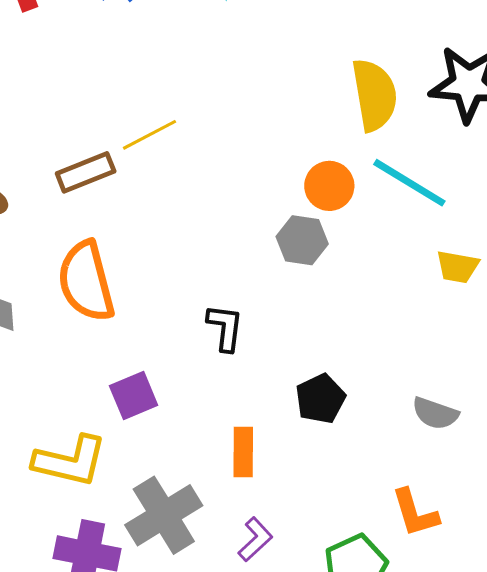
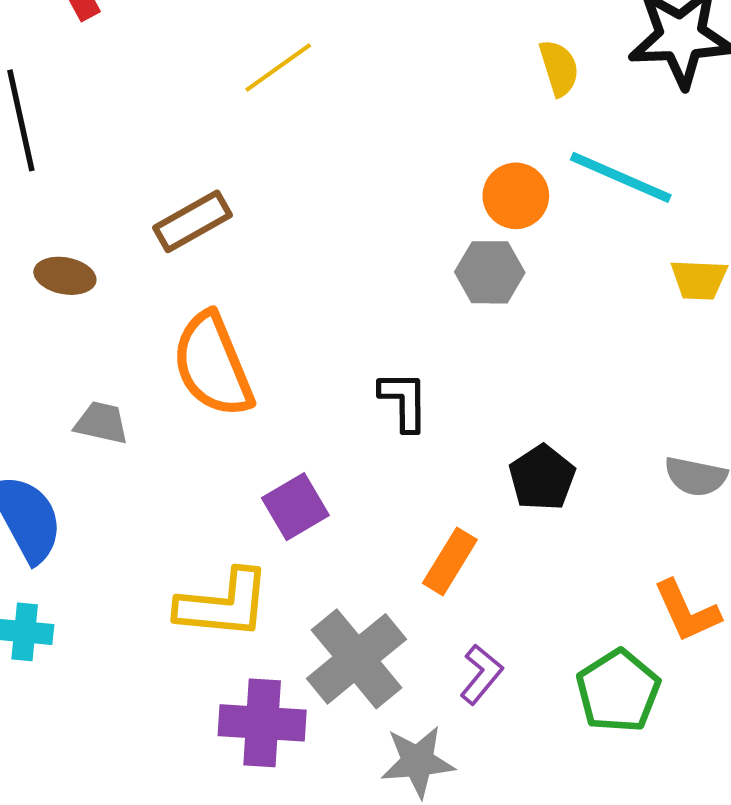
yellow semicircle: (374, 95) -> (559, 68), size x0.6
yellow line: (149, 135) -> (278, 67), moved
orange rectangle: (243, 452) -> (450, 561), turned 39

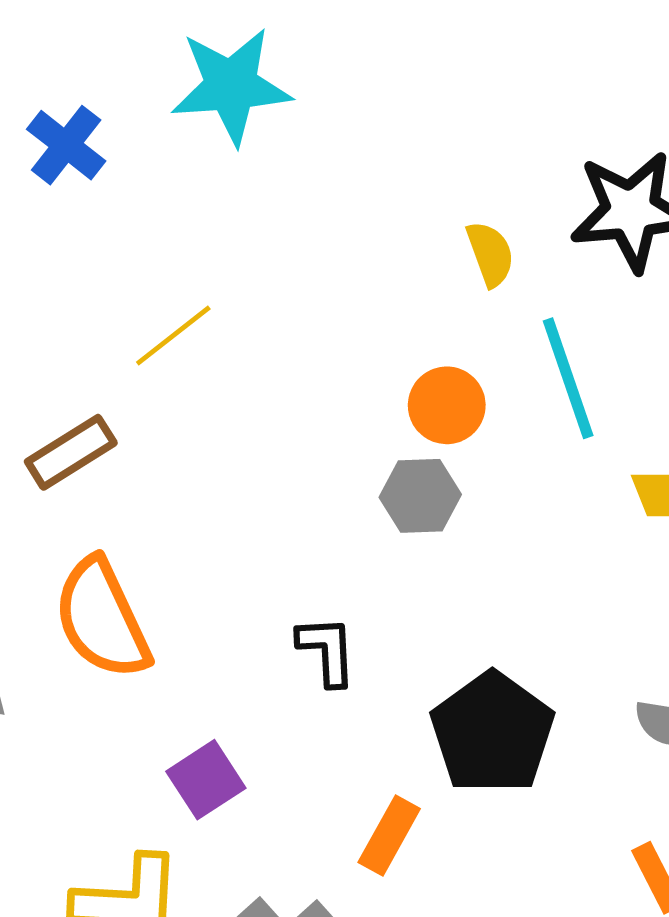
yellow line: (278, 67) -> (173, 336), moved
cyan line: (621, 177) -> (568, 378), turned 50
black pentagon: (542, 478) -> (492, 733), size x1.6

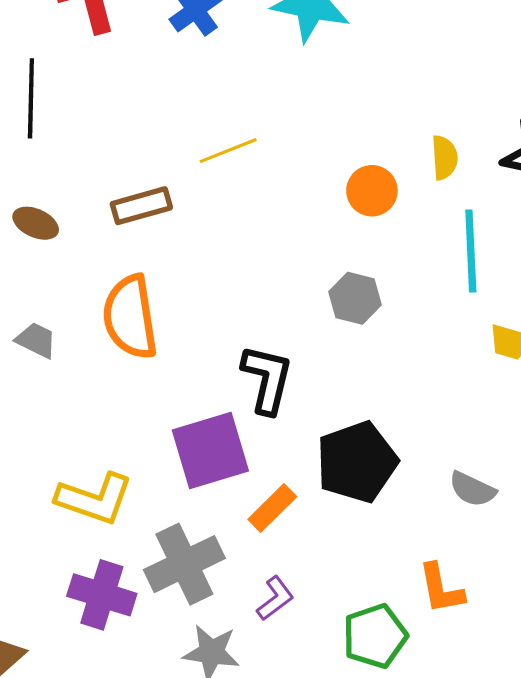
orange circle: (447, 405) -> (372, 191), moved
black L-shape: (327, 651) -> (267, 379), size x1.4
purple square: (206, 780) -> (210, 450), moved, size x1.6

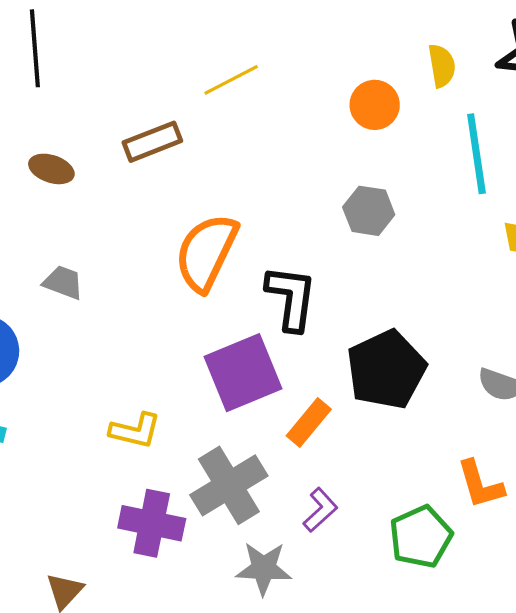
orange semicircle: (130, 317) -> (206, 252), moved, turned 40
yellow L-shape: (94, 499) -> (135, 431), size x0.7

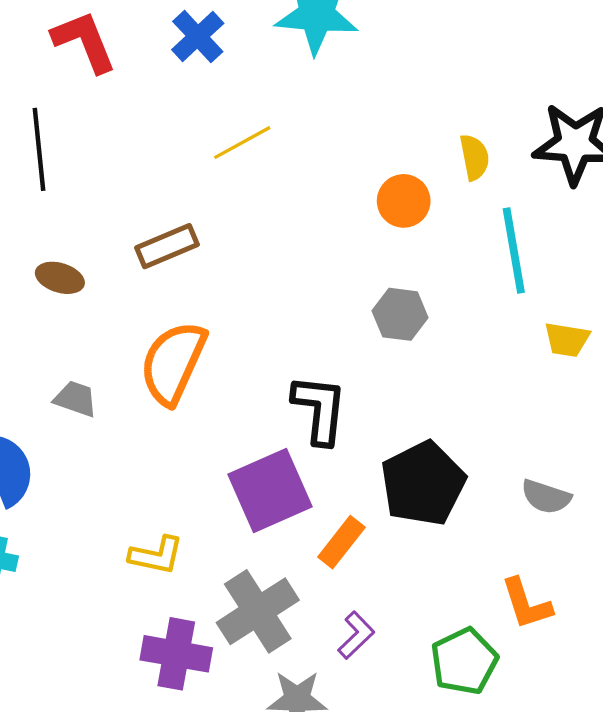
yellow line: (231, 80) -> (242, 143), moved
orange semicircle: (206, 252) -> (173, 363), moved

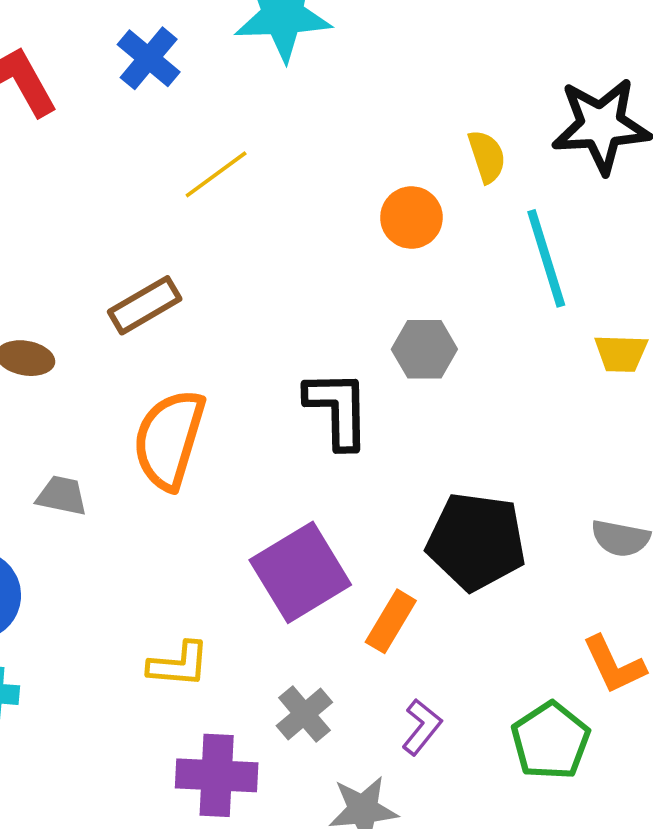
black L-shape: (319, 409) -> (338, 409), moved
black pentagon: (423, 483) -> (476, 541), turned -30
gray cross: (258, 611) -> (304, 714), size x0.6

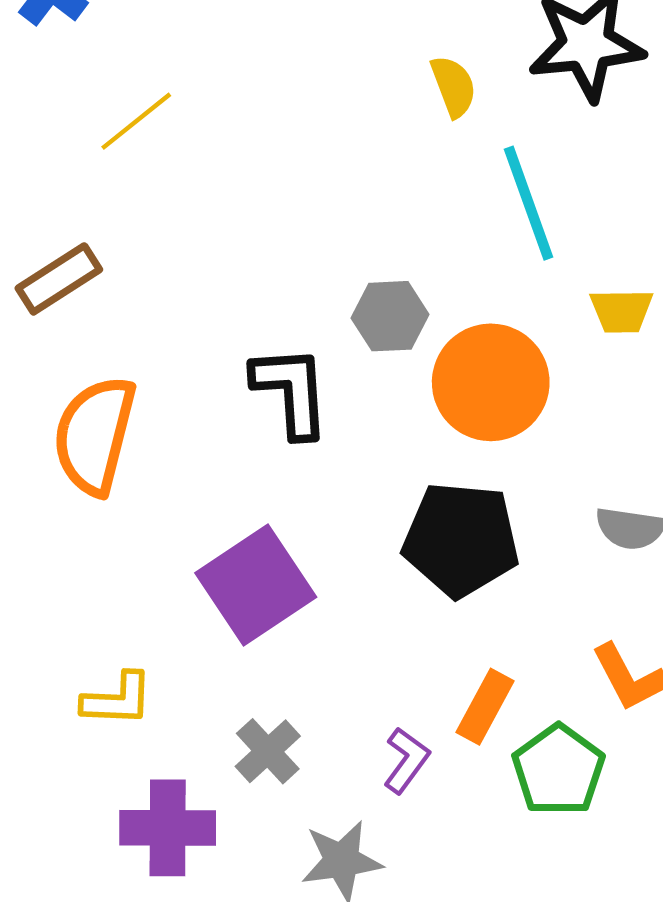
orange circle: (411, 218) -> (491, 382), moved, size x1.6
orange rectangle: (391, 621) -> (485, 707), moved

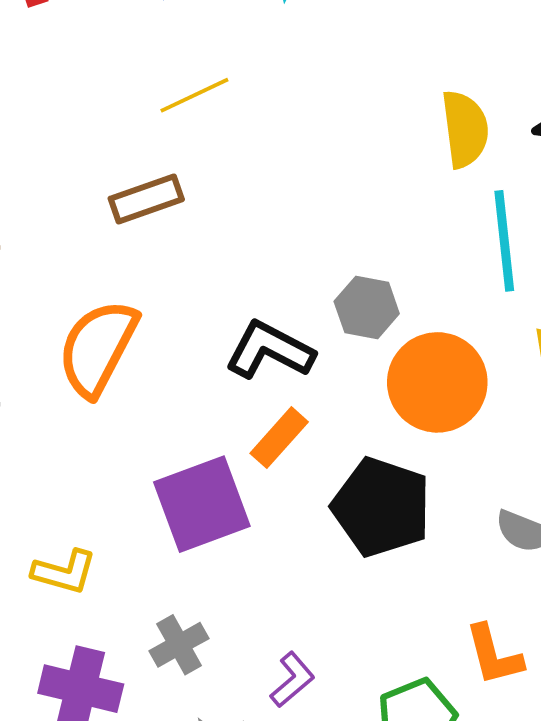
yellow semicircle: (454, 86) -> (465, 129), size x1.4
brown rectangle: (59, 279) -> (146, 199), moved
black L-shape: (291, 391) -> (270, 350), turned -72
orange rectangle: (485, 707) -> (279, 438), moved

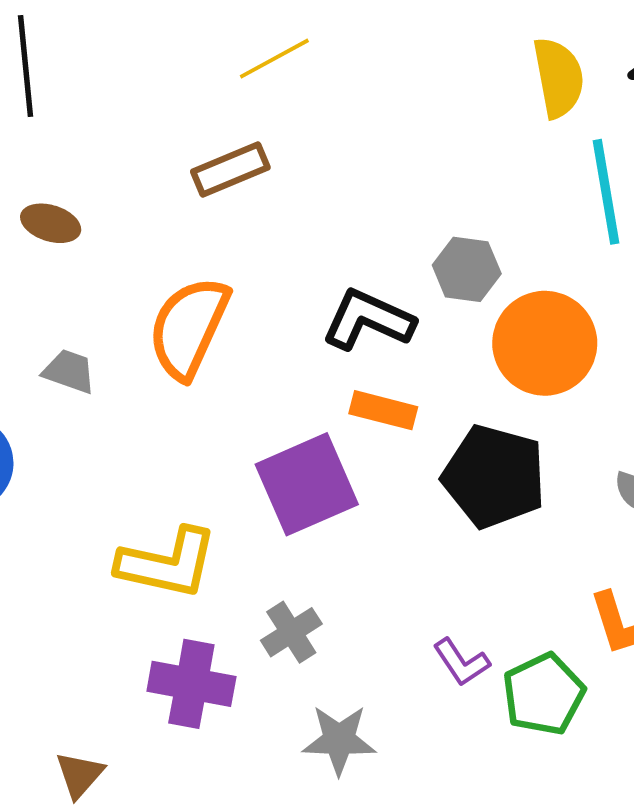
orange rectangle: (279, 438) -> (383, 410), turned 66
yellow L-shape: (64, 572) -> (167, 563), size x1.5
purple L-shape: (292, 680) -> (461, 662), moved, turned 100

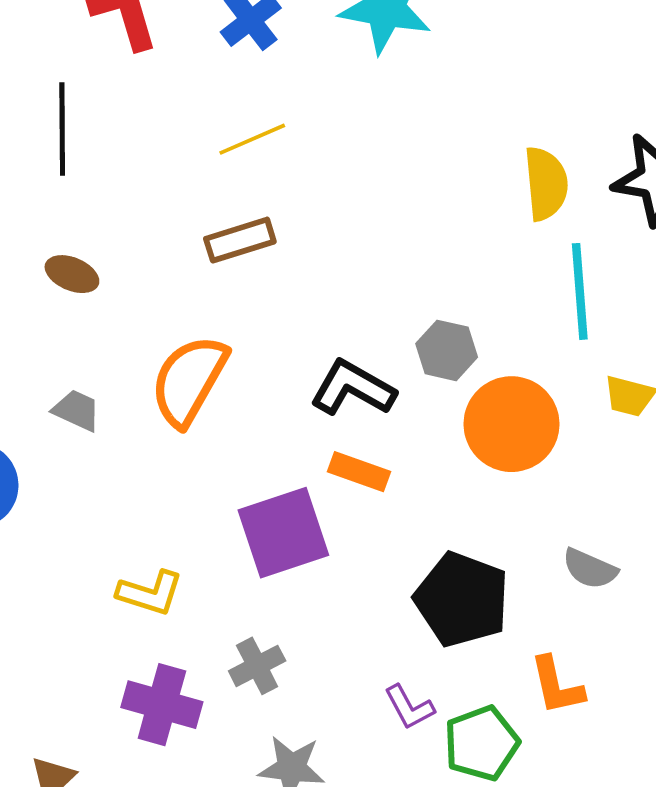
yellow line: (274, 59) -> (252, 139), moved
black pentagon: (494, 476) -> (462, 599), moved
yellow L-shape: (167, 563) -> (150, 593), size x0.7

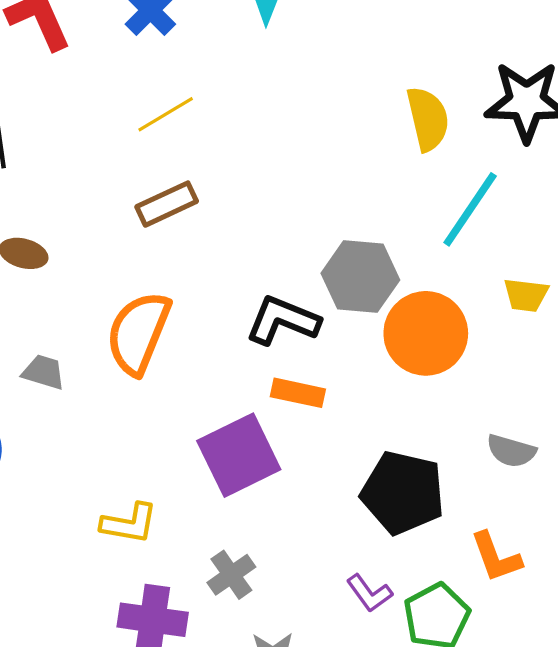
cyan line: (580, 291) -> (470, 209), turned 46
gray hexagon: (447, 350) -> (360, 277), size x1.4

